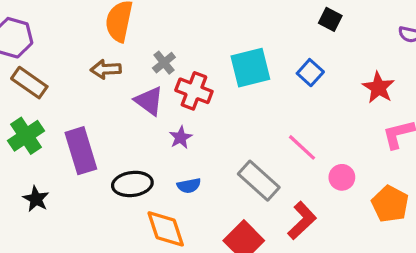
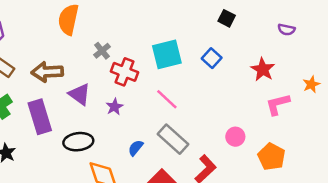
brown arrow: (106, 69) -> (47, 72), moved, size x1.4
purple triangle: (149, 101) -> (80, 94), moved
pink line: (302, 147) -> (167, 99), moved
blue semicircle: (189, 186) -> (136, 148), moved, turned 140

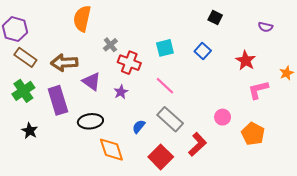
cyan square: (167, 54) -> (165, 48), size x0.7

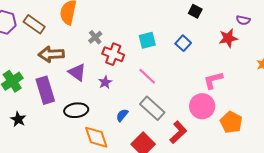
brown rectangle: (25, 57) -> (34, 24), moved
red star: (246, 60) -> (228, 38), moved, turned 30
pink L-shape: (258, 90) -> (213, 80), moved
pink circle: (223, 117) -> (202, 106), size x1.6

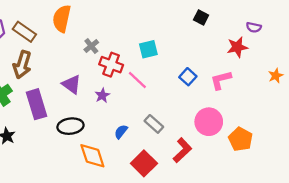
blue square: (183, 43) -> (188, 77), moved
brown arrow: (51, 54) -> (22, 65), moved, turned -70
pink line: (147, 76) -> (137, 80), moved
pink L-shape: (213, 80) -> (221, 80), moved
gray rectangle: (152, 108) -> (154, 124), size x0.7

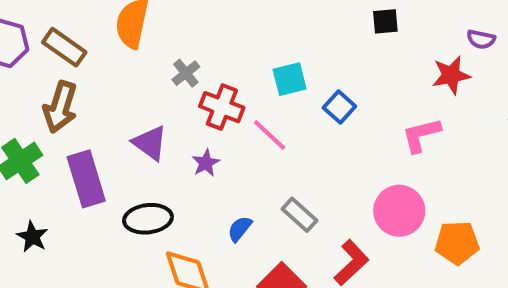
black square: (201, 17) -> (385, 21), turned -32
blue square: (188, 77) -> (339, 107), moved
orange pentagon: (241, 139) -> (457, 243), turned -30

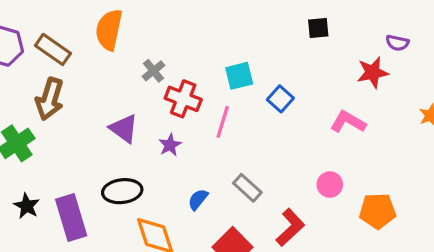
pink line: (270, 135) -> (223, 122), turned 64
pink L-shape: (421, 135) -> (348, 122), turned 44
purple rectangle: (86, 179) -> (71, 217), moved
pink circle: (399, 211) -> (330, 185), size x0.6

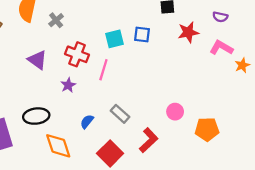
gray cross: (153, 71) -> (56, 20), moved
red star: (373, 73) -> (188, 32), moved
blue square: (280, 99) -> (142, 35), moved, turned -35
pink L-shape: (348, 122) -> (221, 48), moved
purple triangle: (124, 129) -> (37, 60), moved

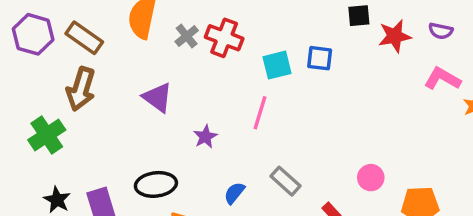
red star: (188, 32) -> (395, 36), moved
red cross: (77, 54) -> (224, 38), moved

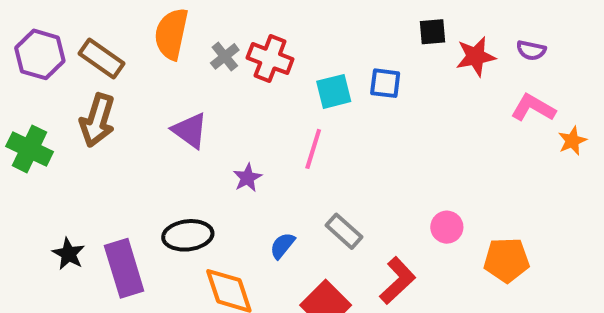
green cross: (47, 135) -> (30, 149), moved, turned -30

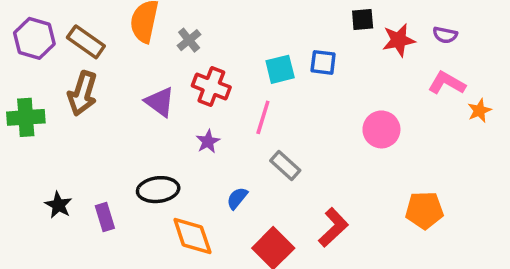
red cross: (270, 59) -> (211, 86), moved
green cross: (30, 149) -> (26, 117), turned -30
pink circle: (447, 227) -> (381, 129), moved, size x1.4
gray rectangle: (344, 231) -> (285, 166), moved
purple rectangle: (124, 268) -> (105, 217), size x0.6

